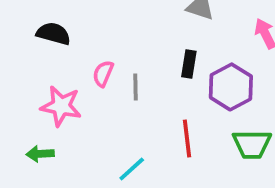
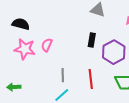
gray line: (135, 87) -> (63, 75), moved
pink star: (61, 106) -> (25, 49), moved

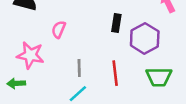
pink star: (25, 49) -> (30, 55), moved

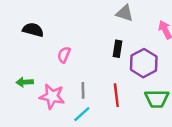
pink star: (30, 55) -> (52, 96), moved
green arrow: (16, 83) -> (25, 82), moved

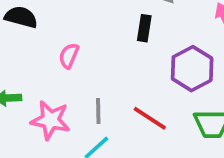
black rectangle: (118, 49) -> (144, 28), moved
red line: (116, 95) -> (150, 118), turned -50

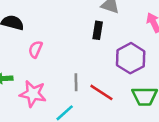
pink semicircle: (69, 56) -> (35, 49), moved
gray line: (98, 111) -> (76, 82), moved

